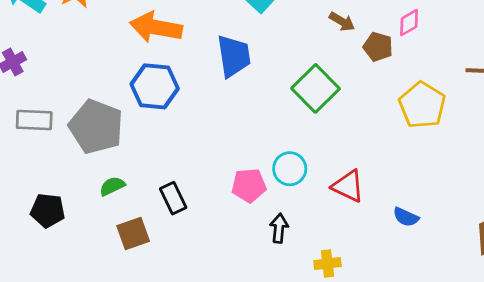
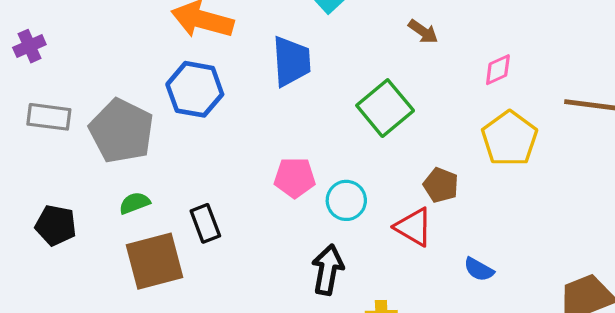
pink diamond: (409, 23) -> (498, 70), moved
brown pentagon: (378, 47) -> (441, 185), moved
pink pentagon: (249, 185) -> (295, 178), moved
black arrow: (279, 228) -> (328, 270), size x1.4
brown square: (133, 233) -> (154, 261), size x1.5

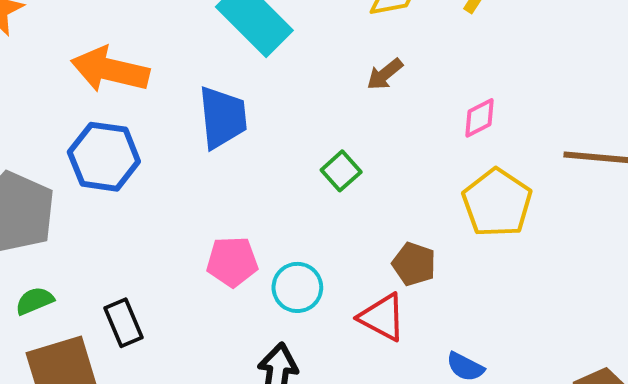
brown arrow: (423, 32) -> (385, 74), turned 108
green square: (385, 108) -> (341, 171), size x0.6

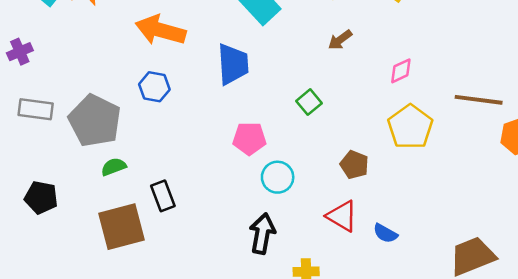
blue hexagon: (104, 157) -> (154, 87), size x0.7
pink pentagon: (232, 262) -> (249, 139), moved
green semicircle: (35, 301) -> (114, 167), moved
red triangle: (382, 317) -> (342, 216), moved

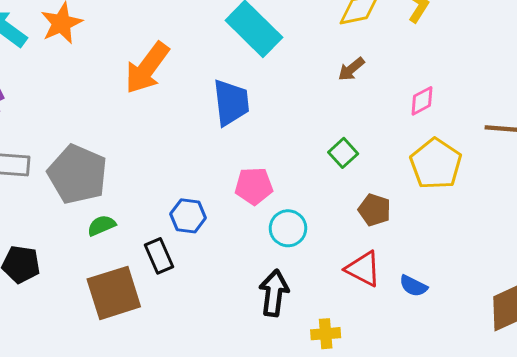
orange arrow: (160, 30) -> (147, 68), turned -66
blue hexagon: (154, 87) -> (188, 216), moved
green square: (309, 102) -> (343, 153), moved

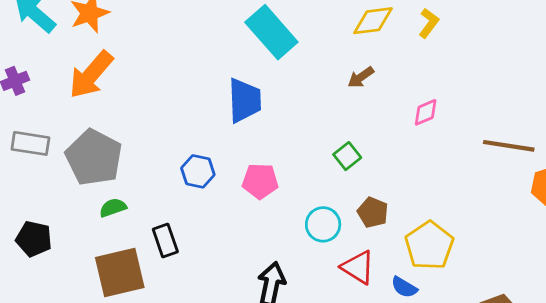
orange arrow: (147, 68) -> (91, 75), moved
yellow pentagon: (436, 164) -> (429, 245), moved
blue hexagon: (188, 216) -> (198, 171), moved
cyan circle: (288, 228) -> (323, 224), moved

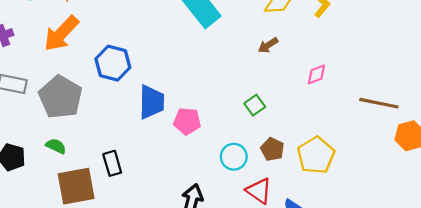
blue trapezoid: (245, 100) -> (152, 102), moved
blue hexagon: (198, 171) -> (113, 63), moved, size x1.4
green semicircle: (113, 208) -> (56, 146), moved, turned 42
yellow pentagon: (429, 245) -> (316, 155), moved

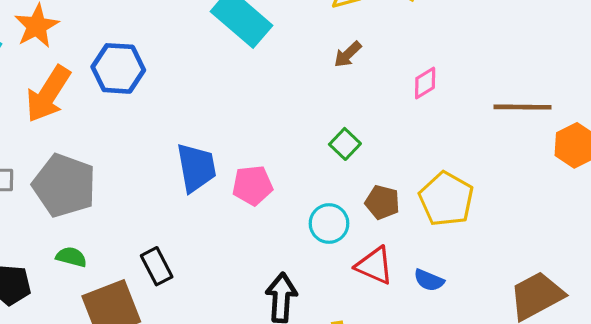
blue hexagon: (113, 63) -> (118, 68), moved

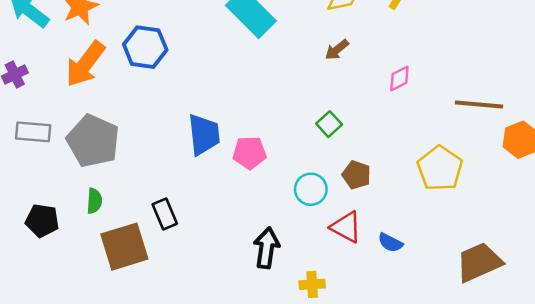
yellow pentagon: (446, 199) -> (440, 168), moved
green semicircle: (71, 257) -> (94, 201), turned 75

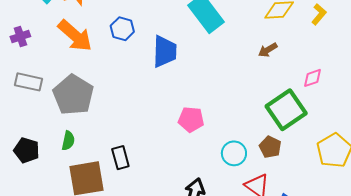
blue hexagon: (145, 47) -> (122, 29), size x0.7
orange arrow: (85, 64) -> (75, 36), turned -93
green square: (329, 124) -> (286, 110), moved, size x2.0
blue trapezoid: (204, 134) -> (165, 51), moved

